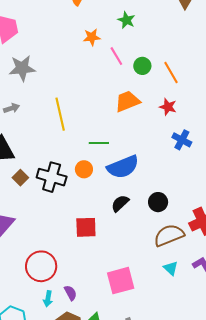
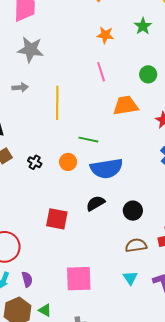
pink line: (116, 56) -> (101, 72), moved
gray arrow: (11, 108) -> (20, 87), moved
black cross: (52, 177) -> (35, 162), size x0.5
brown semicircle: (169, 235) -> (136, 245), size x0.7

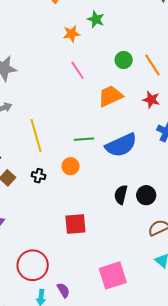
green star: (143, 26) -> (96, 19), moved
yellow line: (57, 103) -> (36, 136), moved
blue semicircle: (107, 168) -> (121, 145), moved
black semicircle: (95, 203) -> (121, 195), moved, turned -30

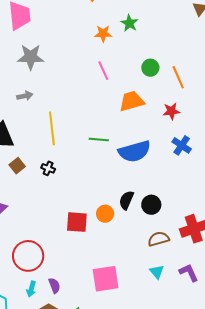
red star: (151, 100) -> (171, 111), turned -30
orange circle: (71, 166) -> (105, 214), moved

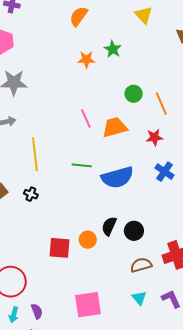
pink line: (103, 71) -> (86, 119), moved

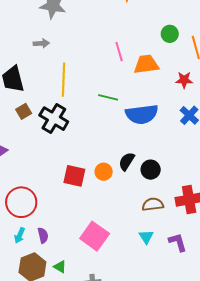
black cross: (31, 194) -> (54, 119), size x2.0
pink square: (88, 305) -> (95, 236), turned 36

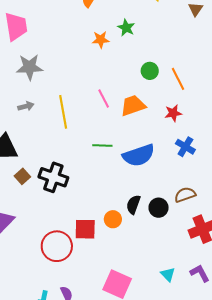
yellow line: (63, 80) -> (63, 112), moved
red circle: (21, 202) -> (57, 246), moved
brown semicircle: (153, 204) -> (185, 195), moved

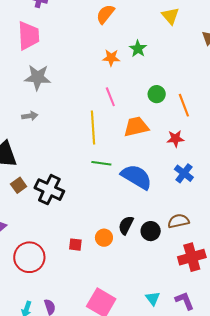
pink line: (104, 98) -> (110, 97), moved
yellow line: (63, 112) -> (93, 128), moved
blue semicircle: (139, 155) -> (137, 177), turned -136
red square: (85, 229) -> (75, 245), size x0.6
red circle: (57, 246) -> (29, 257), moved

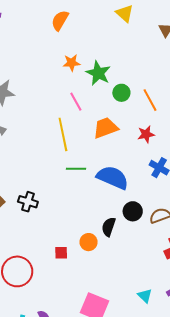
green star: (138, 49) -> (98, 73), moved, size x1.4
black cross: (49, 190) -> (28, 202), size x0.7
black circle: (151, 231) -> (133, 211), moved

